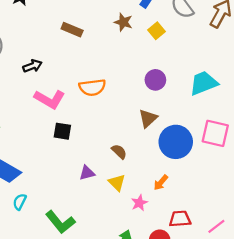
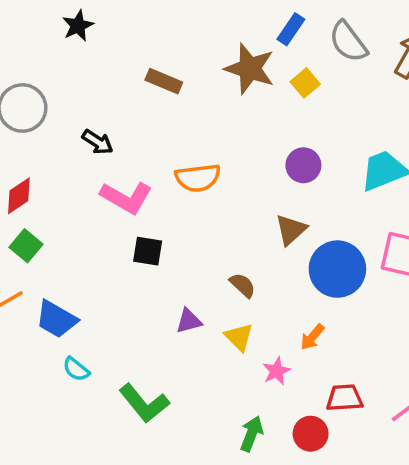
brown star: (123, 22) -> (250, 69), size x1.6
black arrow: (32, 66) -> (98, 142), turned 54
cyan semicircle: (20, 202) -> (76, 369), turned -77

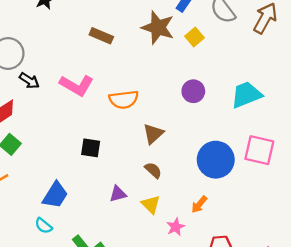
black arrow: (98, 142) -> (29, 81), moved
pink L-shape: (126, 197) -> (77, 85), moved
brown triangle: (291, 230) -> (153, 134), moved
blue trapezoid: (56, 319) -> (55, 195), moved, turned -88

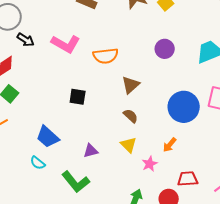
purple triangle: (118, 194) -> (91, 151), moved
blue trapezoid: (55, 195) -> (48, 137), turned 100

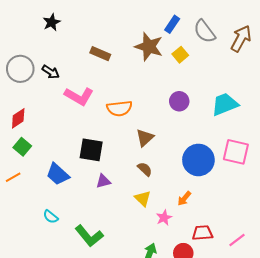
black arrow: (26, 40) -> (51, 72), moved
black square: (78, 97) -> (91, 150), size x1.4
blue trapezoid: (48, 137) -> (58, 174), moved
purple triangle: (91, 151) -> (103, 181), moved

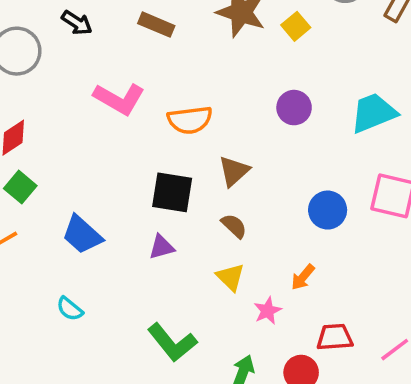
black arrow: (51, 72) -> (77, 23), moved
black square: (91, 150) -> (172, 192), moved
blue circle: (198, 160) -> (328, 210), size x0.7
green L-shape: (89, 236) -> (172, 342), moved

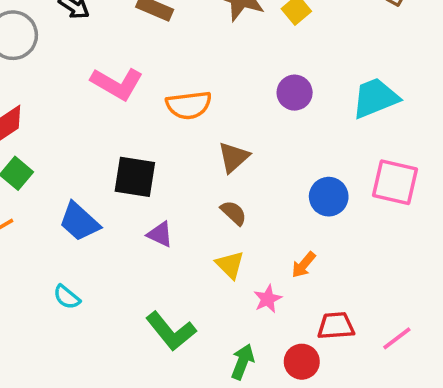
black square: (172, 192) -> (135, 177), moved
purple triangle: (162, 247) -> (160, 234), turned 40

